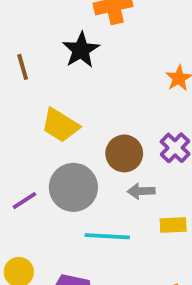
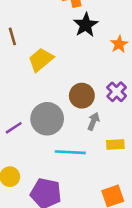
black star: (81, 50) -> (86, 25), moved
yellow trapezoid: (60, 125) -> (41, 60), moved, turned 108
gray arrow: (141, 191) -> (93, 121), turned 114

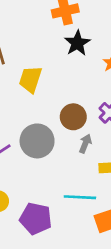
yellow trapezoid: (41, 60) -> (30, 79), turned -32
cyan line: (70, 152) -> (80, 197), moved

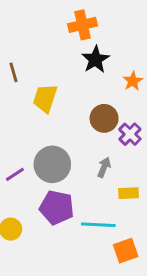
brown circle: (73, 117) -> (104, 118), moved
purple pentagon: (36, 219) -> (57, 207), moved

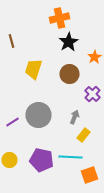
brown line: (14, 72) -> (12, 41), moved
brown circle: (104, 118) -> (70, 74), moved
yellow rectangle: (128, 193) -> (84, 135), moved, turned -48
purple pentagon: (57, 207) -> (42, 160), moved

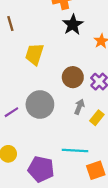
brown circle: (70, 74) -> (73, 77), moved
yellow rectangle: (84, 135) -> (97, 118), moved
purple pentagon: (42, 160) -> (41, 169), moved

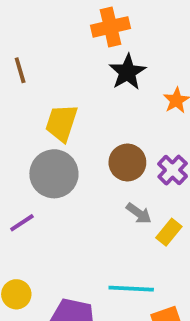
gray circle: (40, 105) -> (54, 174), moved
gray arrow: (79, 107) -> (139, 213), turned 104

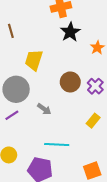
gray circle: (54, 174) -> (16, 89), moved
gray arrow: (139, 213) -> (44, 109), moved
cyan line: (131, 289) -> (57, 145), moved

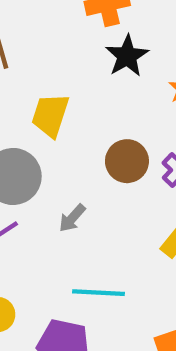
gray arrow: (44, 109) -> (72, 218), turned 96

